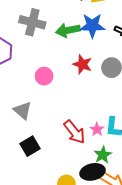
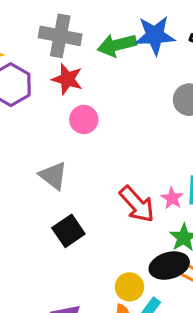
red star: (82, 64) -> (67, 79), moved

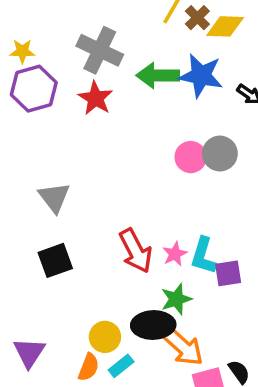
pink circle: (84, 119) -> (191, 157), moved

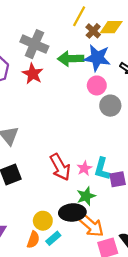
brown cross: (197, 18) -> (93, 31), moved
pink circle: (191, 157) -> (97, 85), moved

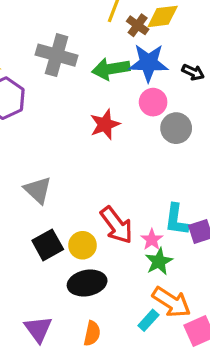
red star: (33, 74) -> (105, 124), moved, turned 30
pink star: (84, 168) -> (152, 240), moved
black ellipse: (72, 212) -> (87, 283), moved
yellow circle: (43, 221) -> (82, 245), moved
cyan rectangle: (53, 238) -> (148, 320), moved

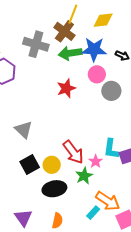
brown cross: (138, 25) -> (64, 31), moved, size x1.5
green star: (159, 261) -> (84, 176), moved

